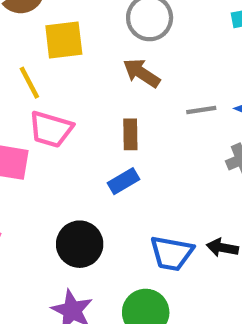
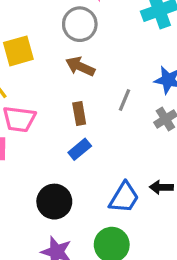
gray line: (201, 110) -> (125, 100), moved, turned -50
blue trapezoid: (172, 253) -> (124, 197), turned -60

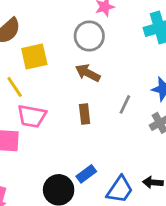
blue rectangle: (80, 149) -> (86, 174), moved

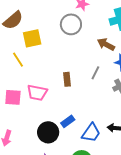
brown arrow: (88, 73) -> (106, 44), moved
pink trapezoid: (32, 116) -> (37, 93), moved

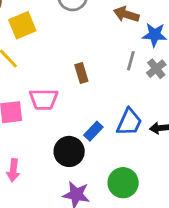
gray line: (95, 73) -> (131, 61), moved
blue trapezoid: (91, 133) -> (129, 122), moved

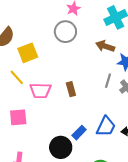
pink trapezoid: (44, 99) -> (40, 91), moved

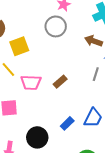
brown rectangle: (71, 89) -> (60, 82), turned 64
black circle: (61, 147) -> (37, 137), moved

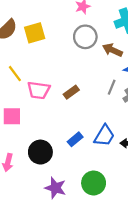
gray circle: (56, 26) -> (85, 37), moved
yellow square: (19, 46) -> (35, 33), moved

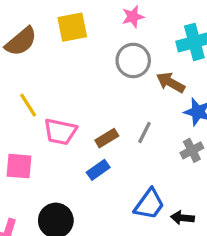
yellow square: (35, 33) -> (72, 27), moved
gray line: (112, 87) -> (144, 133), moved
blue rectangle: (75, 139) -> (98, 170), moved

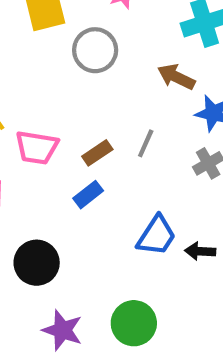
gray circle: (133, 60) -> (95, 50), moved

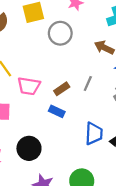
blue rectangle: (88, 195) -> (57, 111), turned 63
blue trapezoid: (156, 236) -> (94, 134), turned -30

